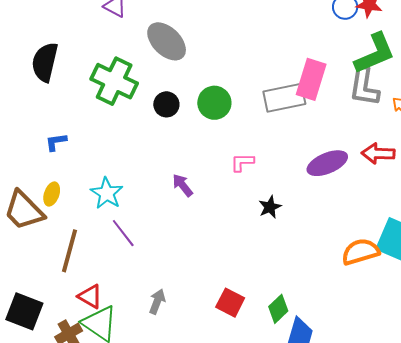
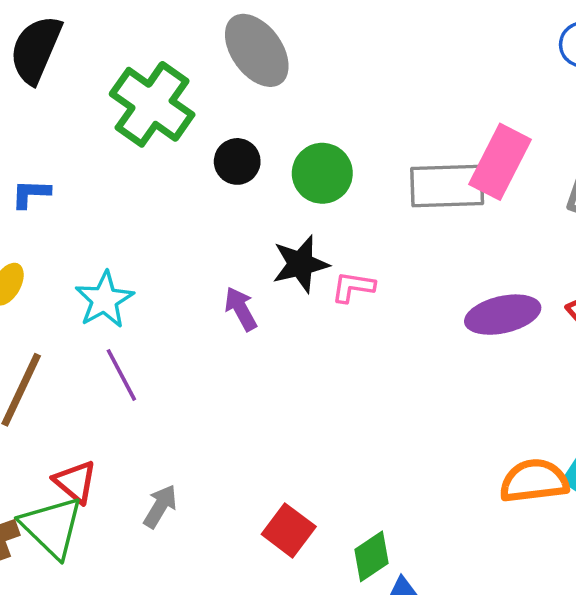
black star: (270, 207) -> (301, 264), moved, size x1.4
red triangle: (90, 296) -> (75, 482), moved

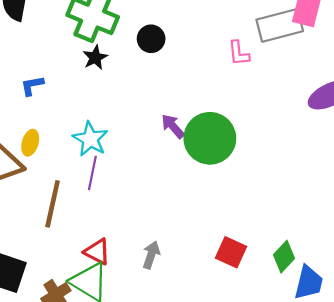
green circle: (322, 173) -> (210, 138), moved, size x1.4
black star: (301, 264) -> (95, 58), moved, size x0.7
pink L-shape: (353, 287) -> (239, 53), moved, turned -92
purple line: (121, 375) -> (92, 173), moved, turned 52

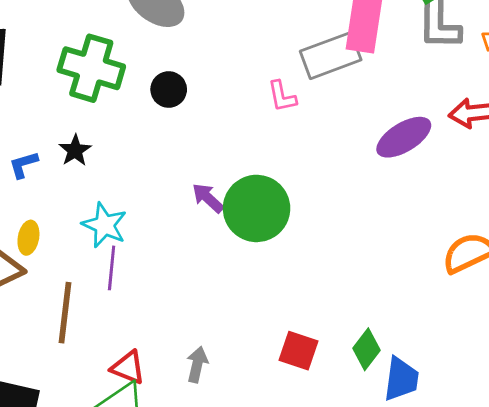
black star: (95, 58) -> (75, 150), moved

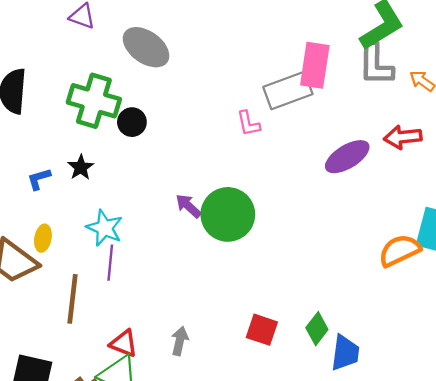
black circle: (169, 89) -> (132, 122), moved

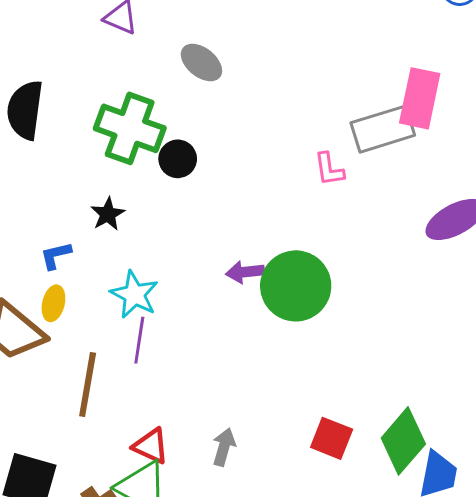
gray ellipse: (146, 47) -> (201, 63), size x0.7
blue L-shape: (39, 179) -> (56, 255), moved
purple arrow: (188, 206) -> (245, 272), turned -52
green diamond: (317, 329) -> (403, 441), size x1.5

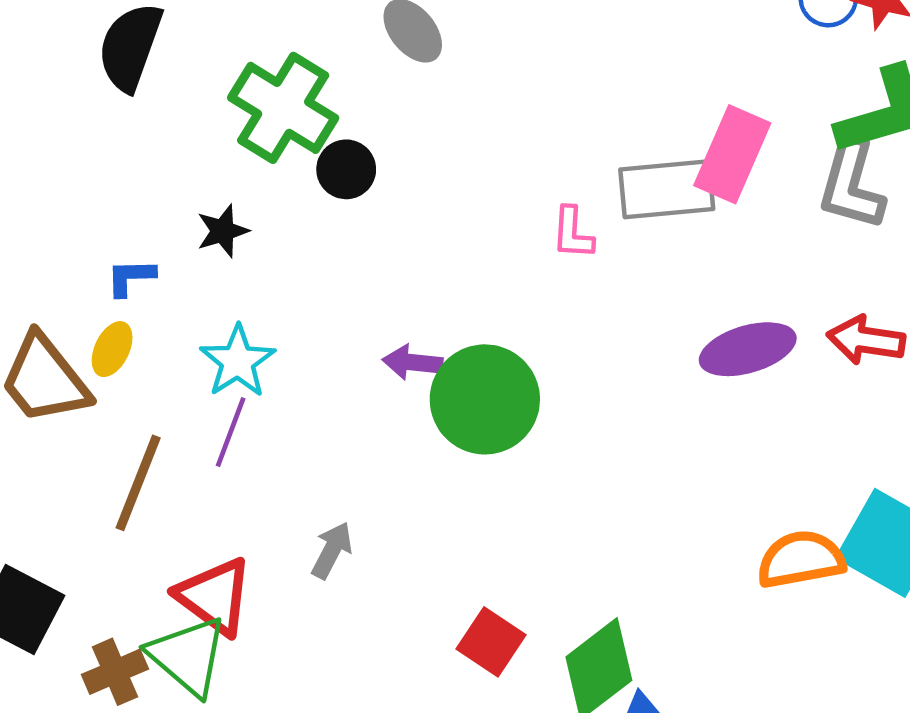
red triangle: (151, 446) -> (214, 596), size x1.4
gray arrow: (224, 447) -> (332, 550), moved

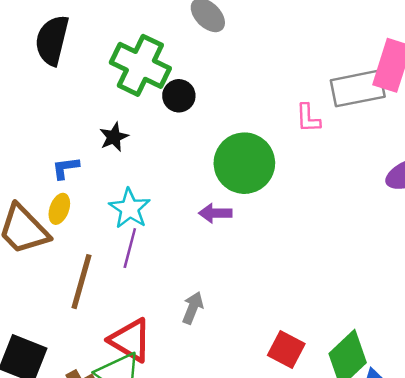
purple arrow: (412, 362) -> (215, 213), moved
green circle: (485, 399) -> (244, 163), moved

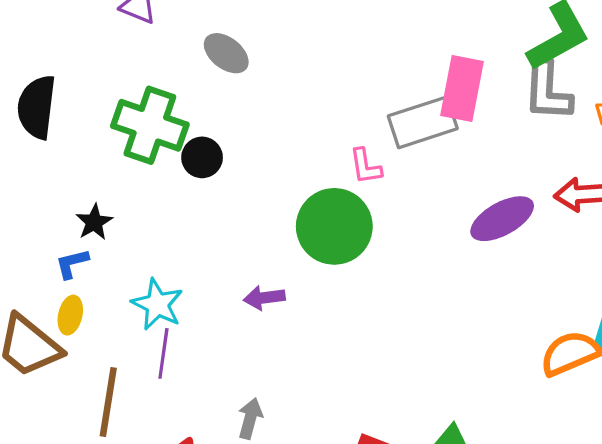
black star: (114, 137) -> (94, 222), moved
green circle: (244, 163) -> (334, 226), moved

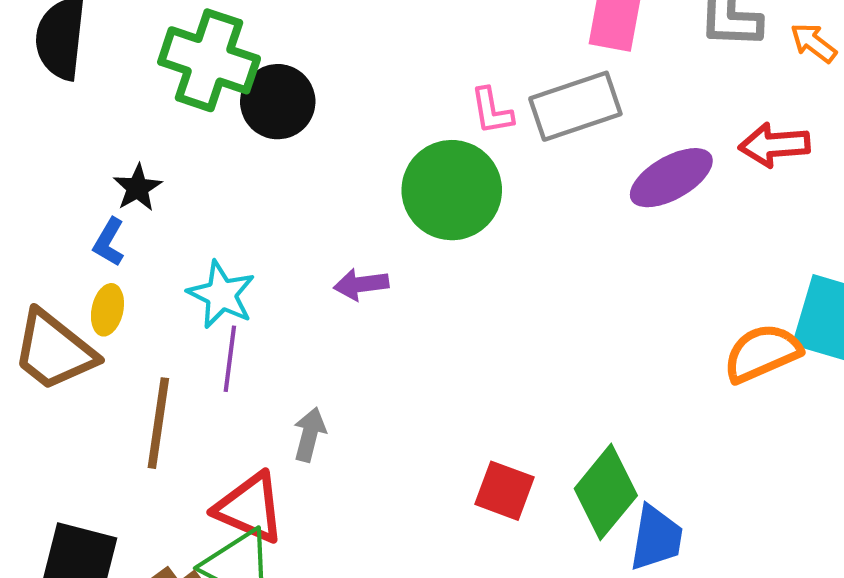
gray rectangle: (423, 122) -> (575, 106), moved
black circle: (202, 157) -> (278, 102), size x1.4
blue L-shape: (72, 263) -> (109, 242), turned -45
gray arrow: (250, 418) -> (310, 435), moved

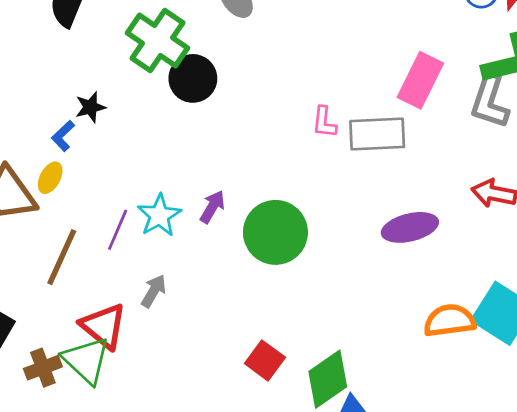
purple ellipse: (671, 178) -> (410, 227), moved
green circle: (452, 190) -> (275, 232), moved
purple arrow: (361, 284) -> (212, 207), turned 112
cyan star: (221, 295) -> (159, 215), moved

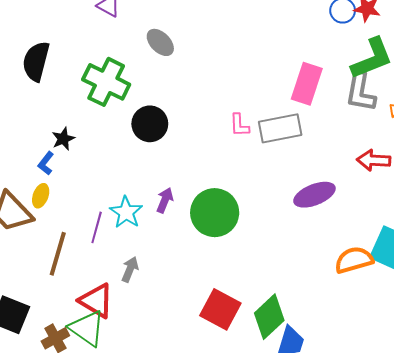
black circle: (193, 78) -> (150, 124), moved
red square: (265, 360) -> (220, 309), size x1.4

